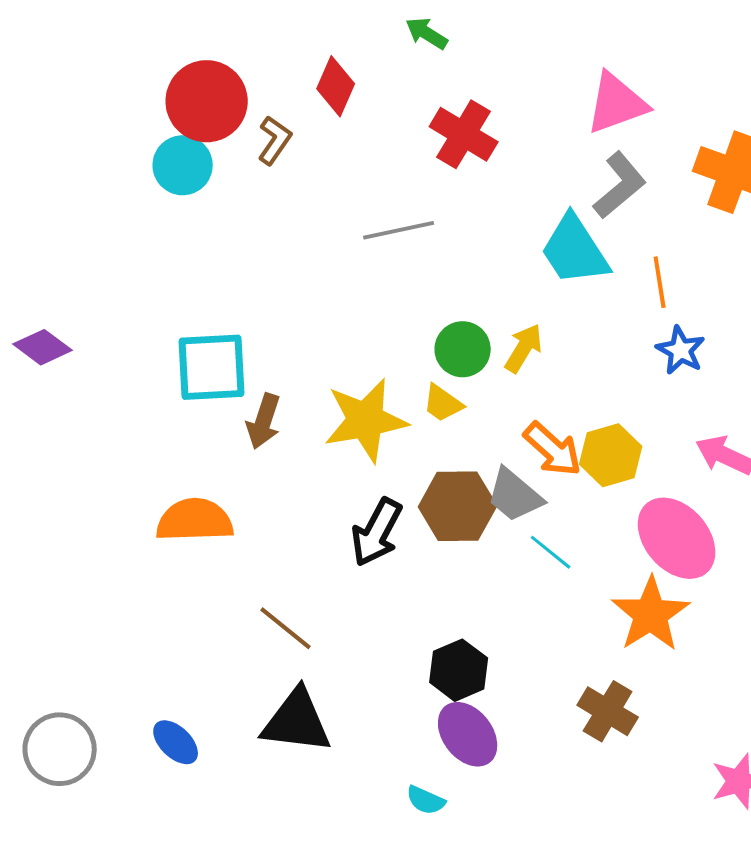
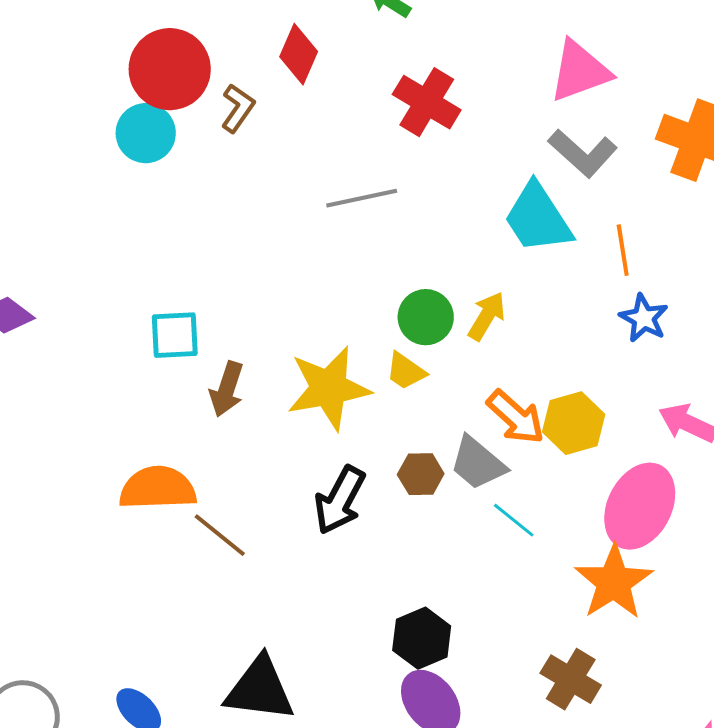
gray L-shape: (620, 185) -> (583, 153), turned 82
cyan square: (212, 367) -> (175, 335), size x0.7
brown hexagon: (458, 506) -> (421, 474), size x0.6
pink ellipse: (677, 538) -> (640, 506), turned 68
brown line: (286, 628) -> (220, 535), moved

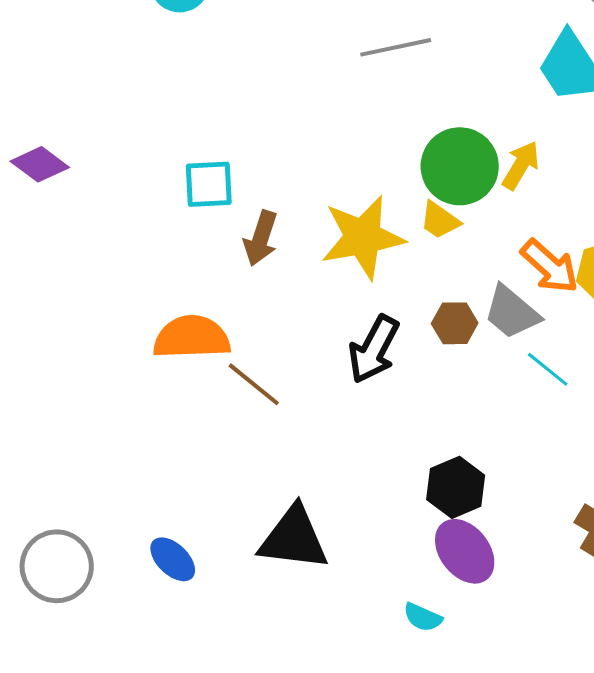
green circle: (426, 317) -> (460, 166), size x1.4

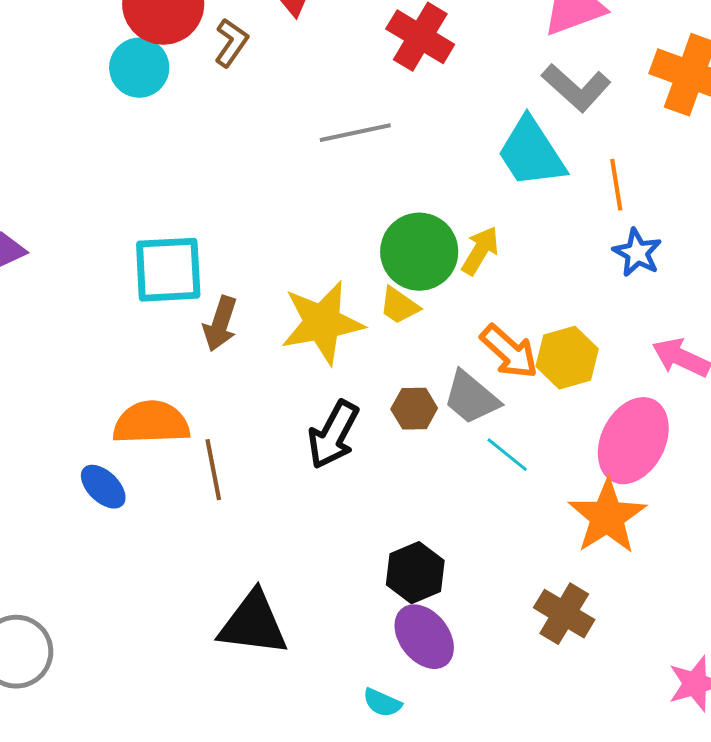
cyan square: (209, 184) -> (168, 270), size x1.4
brown line: (254, 384) -> (213, 470), turned 40
blue ellipse: (173, 559) -> (103, 487), moved

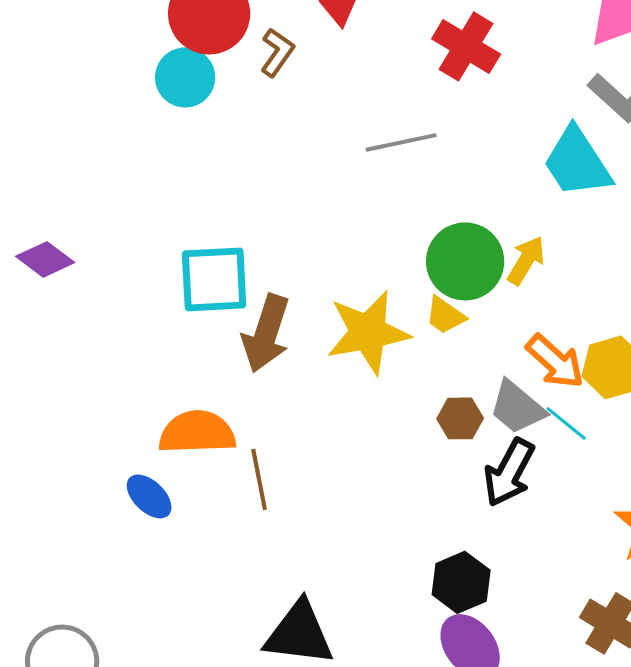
brown arrow: (220, 324) -> (266, 333), size x1.4
black arrow: (333, 435) -> (509, 472), moved
cyan line: (507, 455) -> (566, 423), moved

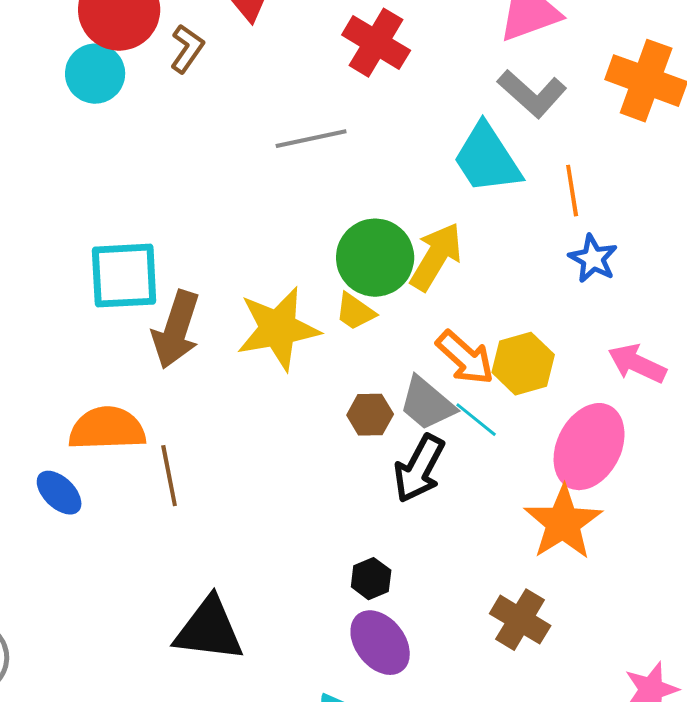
yellow arrow: (526, 260) -> (436, 257), size x1.4
black hexagon: (461, 582) -> (371, 579), size x0.7

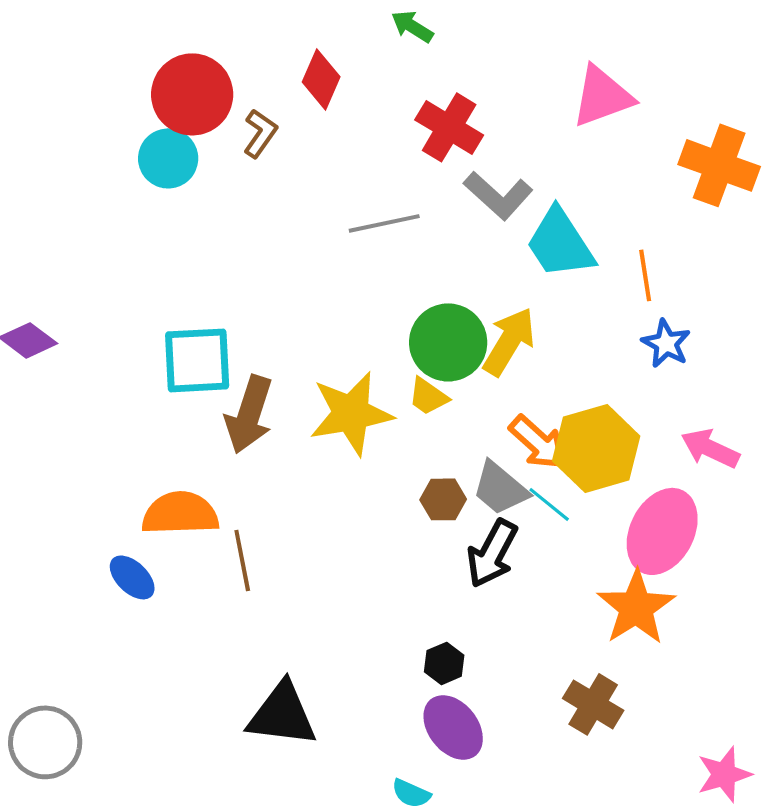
gray L-shape: (532, 94) -> (498, 195), moved
yellow hexagon: (523, 364) -> (596, 448), size x1.4

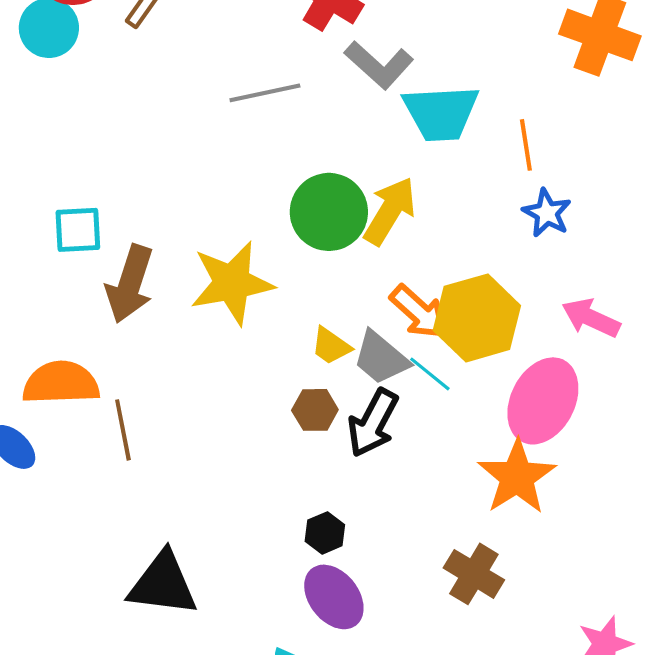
cyan trapezoid: (560, 243) -> (441, 113), turned -60
cyan square: (197, 360) -> (78, 230), size x0.7
yellow trapezoid: (428, 396) -> (331, 346), moved
brown hexagon: (443, 499) -> (315, 410), moved

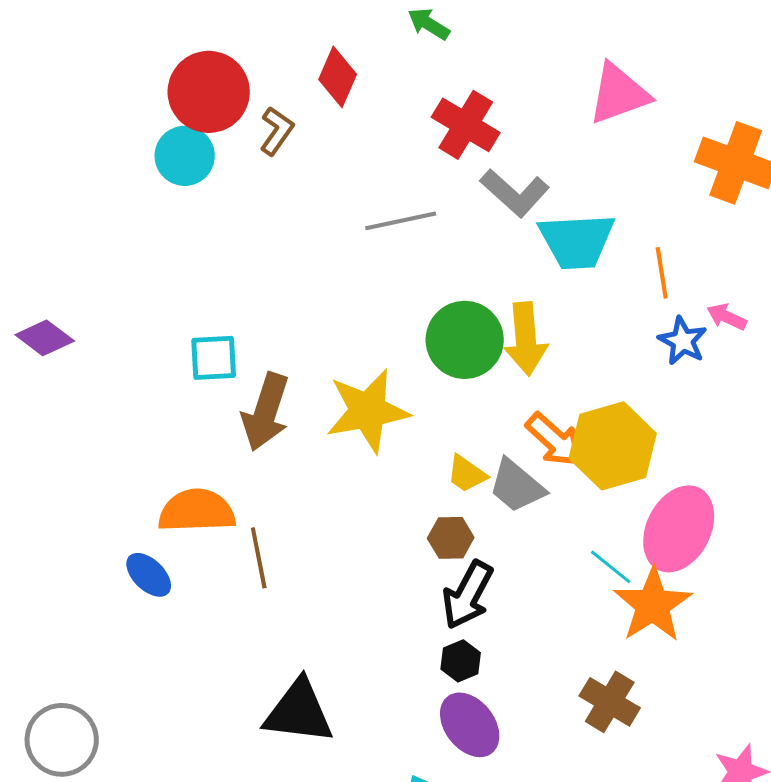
yellow arrow: (390, 211) -> (526, 339), turned 144
pink arrow: (591, 318) -> (727, 317), moved, size x0.7
cyan line: (430, 374) -> (611, 567), moved
black arrow: (373, 423) -> (468, 595), moved

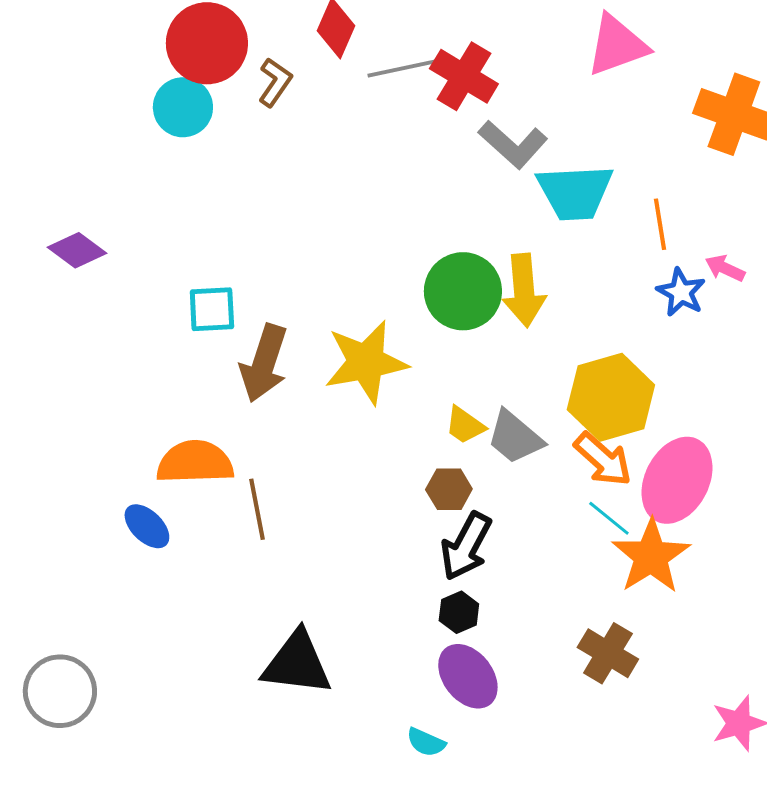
gray line: (401, 221) -> (403, 68), moved
purple diamond: (45, 338) -> (77, 250), moved
orange arrow: (555, 440) -> (603, 459), moved

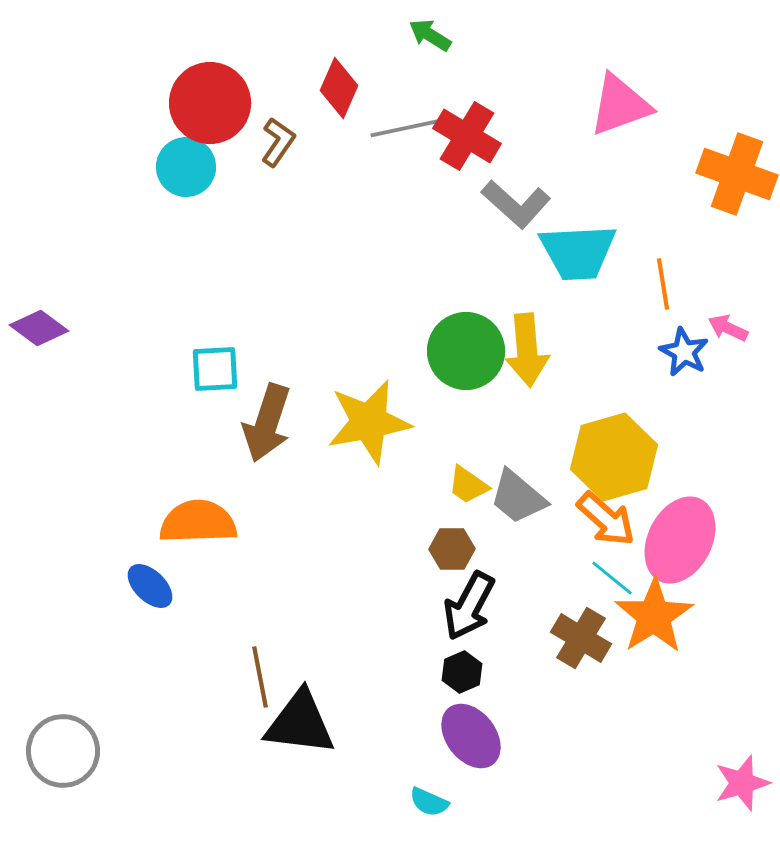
purple diamond: (77, 250) -> (39, 328), moved
brown line: (257, 509) -> (260, 677), moved
brown cross: (608, 653) -> (581, 638), moved

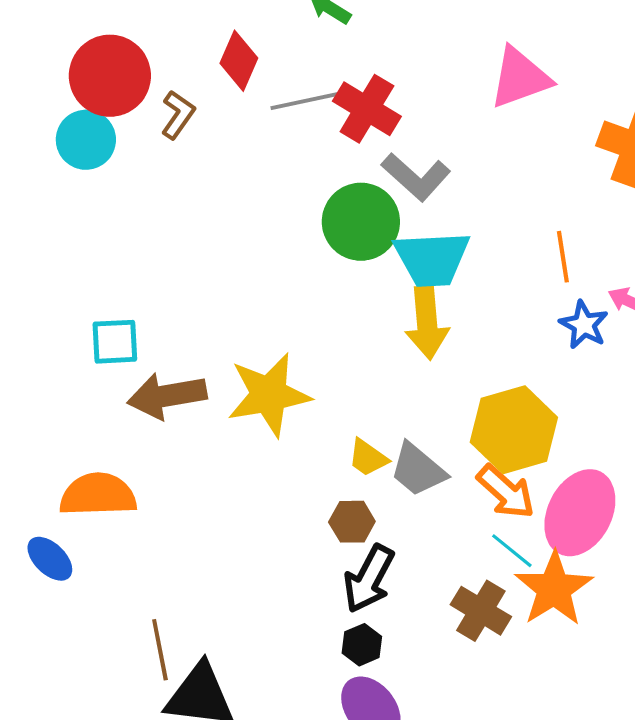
cyan trapezoid: (578, 252) -> (432, 259), moved
green circle: (466, 351) -> (361, 222), moved
brown arrow: (267, 423) -> (167, 396), turned 62

